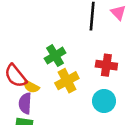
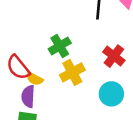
red cross: (106, 65) -> (114, 56), turned 30

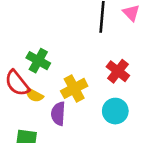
green cross: (60, 46) -> (38, 61), moved, turned -30
purple semicircle: (28, 96) -> (58, 114), moved

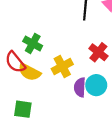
yellow semicircle: (34, 95) -> (29, 72), size x1.5
purple semicircle: (58, 114) -> (80, 87), moved

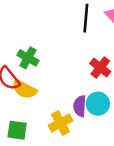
yellow cross: (62, 67) -> (60, 123), moved

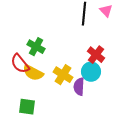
cyan circle: (98, 104) -> (91, 72), moved
yellow cross: (60, 123) -> (63, 75), moved, turned -30

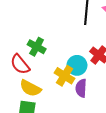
cyan circle: (91, 72) -> (77, 65), moved
yellow semicircle: (33, 73) -> (30, 88), moved

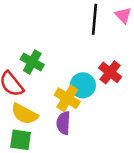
purple semicircle: (81, 88) -> (63, 123), moved

